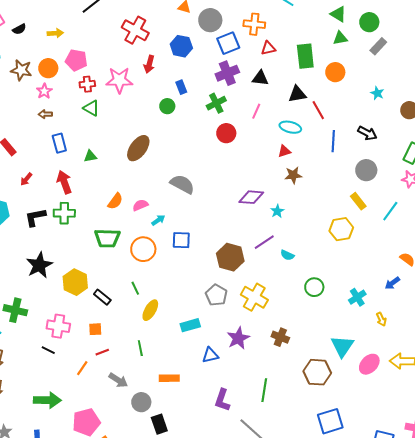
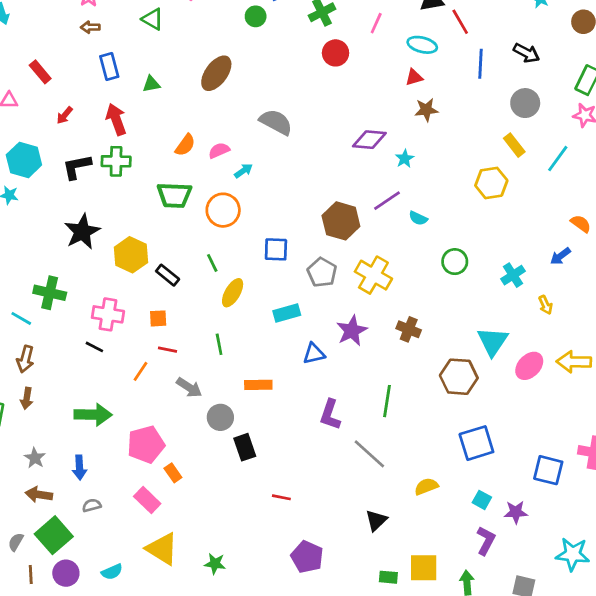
blue square: (181, 240) -> (276, 249), moved
red line: (102, 352) -> (168, 350), turned 32

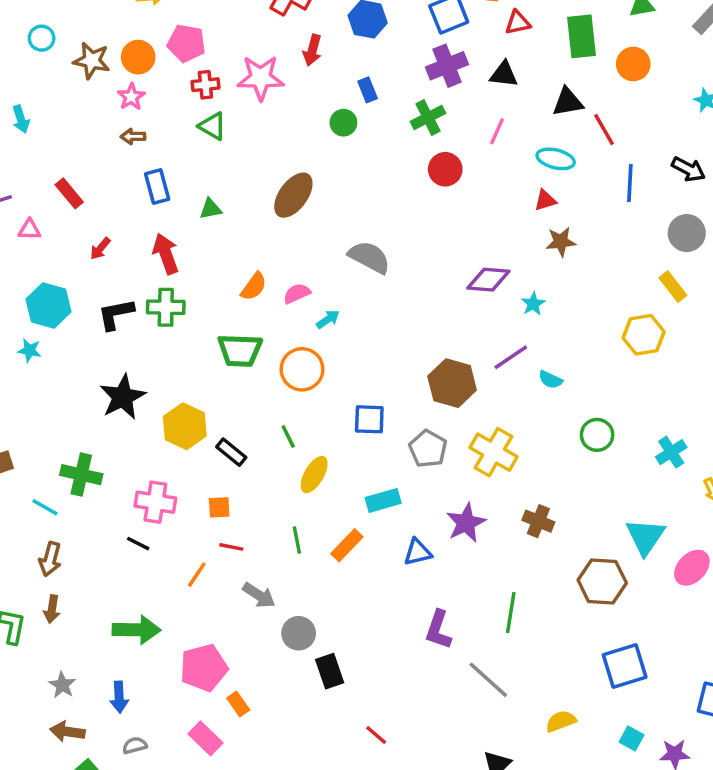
orange rectangle: (258, 385) -> (347, 545), moved, turned -45
red line: (281, 497) -> (376, 735), turned 30

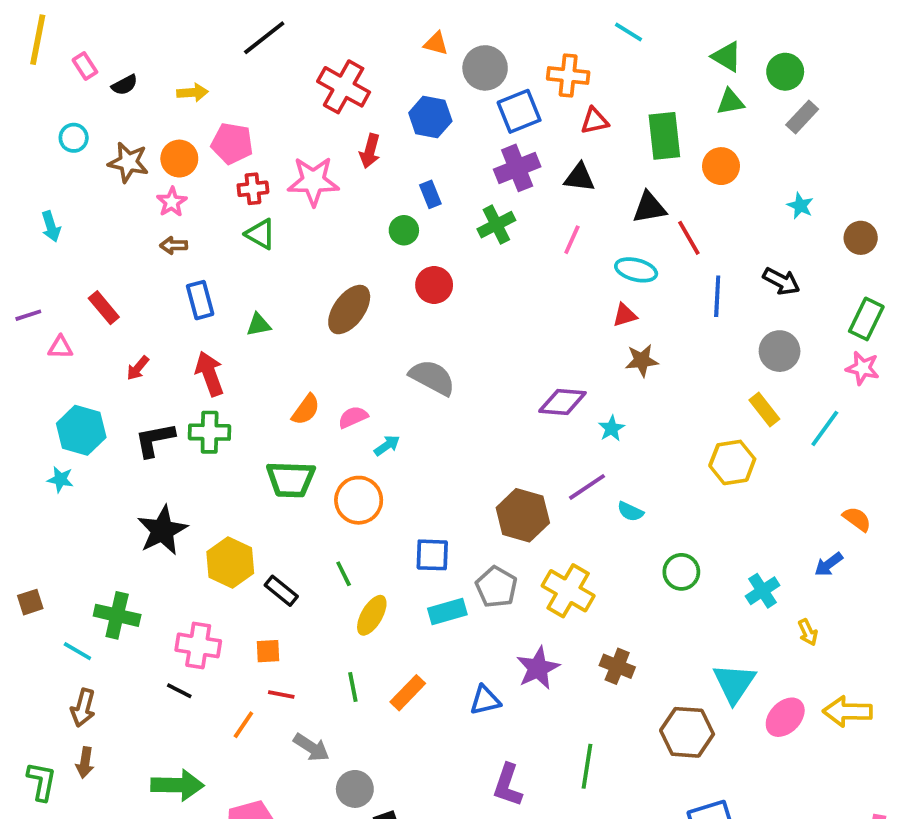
red circle: (445, 169) -> (434, 285), moved
cyan rectangle: (383, 500) -> (447, 612), moved

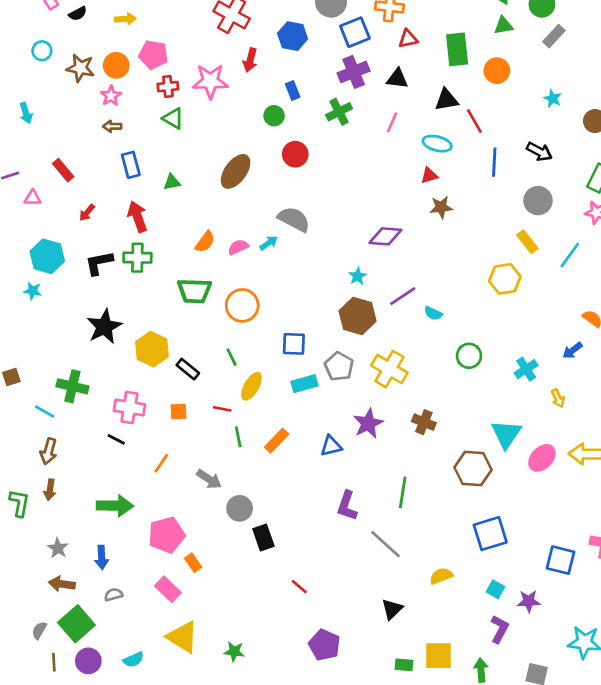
cyan star: (612, 428) -> (358, 276), moved
cyan arrow: (387, 445) -> (269, 243), moved
red line: (281, 695) -> (222, 409), moved

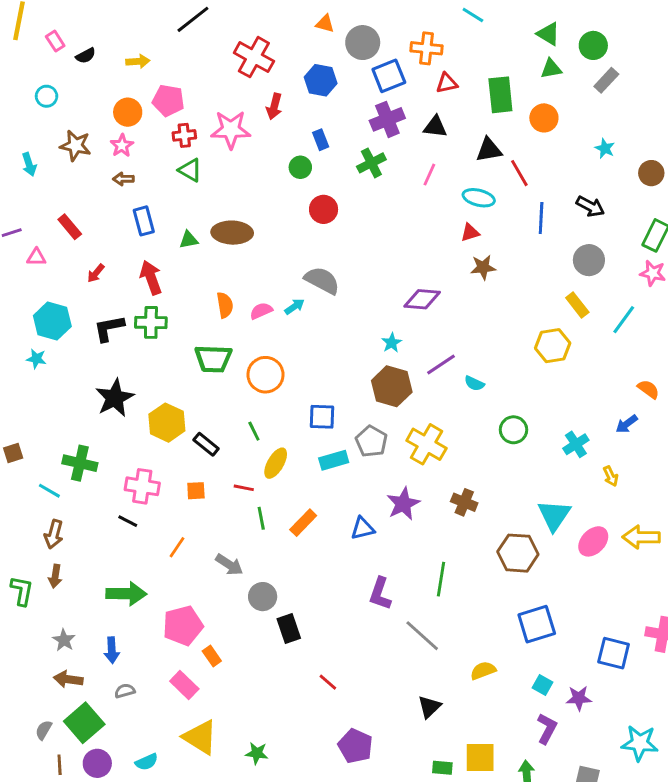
brown star: (80, 68) -> (76, 146), moved
brown ellipse: (236, 171) -> (232, 233), moved, turned 56
orange semicircle: (205, 242) -> (225, 305), turned -45

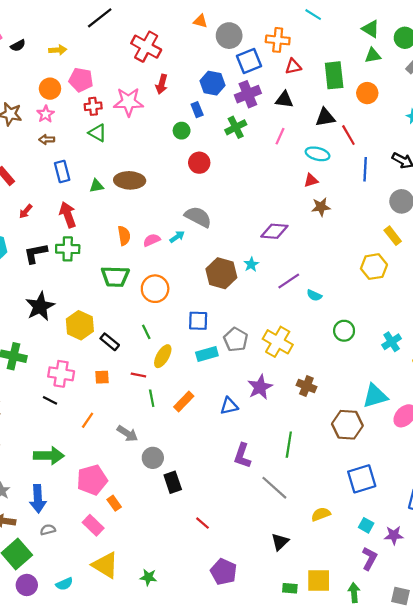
blue hexagon: (321, 80) -> (213, 83), moved
brown hexagon: (392, 386) -> (221, 273), moved
cyan triangle: (554, 515) -> (375, 396), turned 40
blue arrow: (112, 650) -> (38, 499), size x1.4

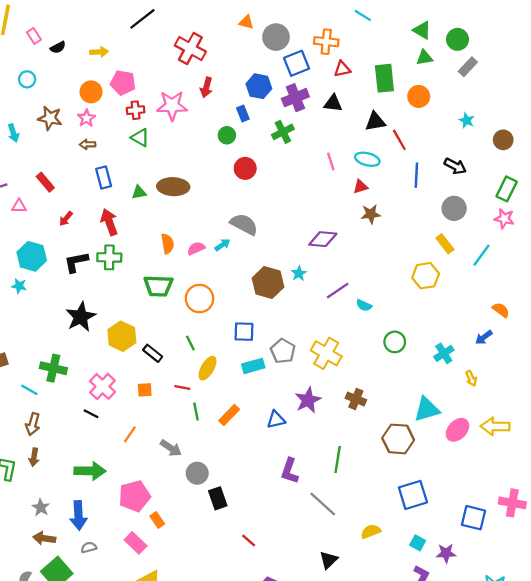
pink line: (280, 136) -> (331, 162), moved, turned -42
pink cross: (61, 374) -> (102, 386), turned 35

